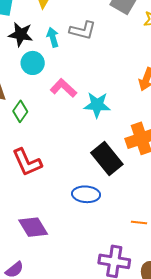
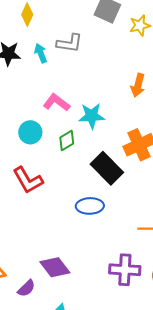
cyan circle: (33, 63) -> (30, 132), moved
green diamond: (20, 111) -> (67, 140), moved, turned 30
purple diamond: (33, 227) -> (55, 267), moved

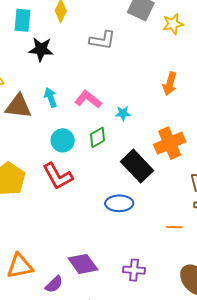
cyan arrow: (41, 53) -> (51, 98), moved
cyan star: (92, 116) -> (123, 113), size x0.6
cyan circle: (30, 132) -> (63, 140), moved
purple cross: (125, 270) -> (134, 270), moved, size x0.7

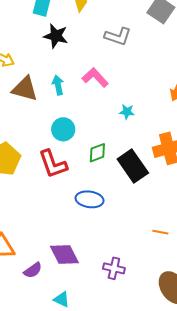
pink L-shape: (88, 99) -> (95, 78), moved
green diamond: (97, 137) -> (97, 153), moved
blue ellipse: (119, 203) -> (90, 199), moved

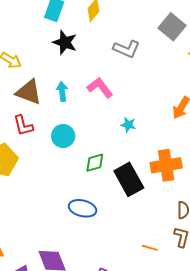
red L-shape: (53, 164) -> (23, 126), moved, size x0.7

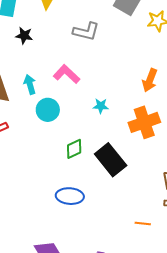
black star: (65, 42) -> (24, 36), size x0.7
cyan circle: (63, 136) -> (48, 110), moved
orange cross: (166, 165) -> (144, 122), moved

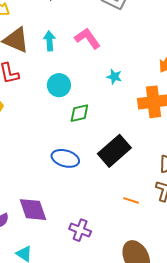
cyan circle: (48, 110) -> (59, 85), moved
black rectangle: (111, 160) -> (114, 151), moved, turned 76

